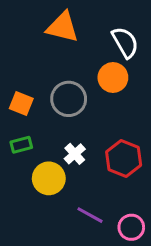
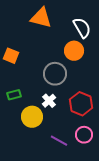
gray circle: (69, 99) -> (55, 74), moved
orange square: (21, 103) -> (11, 56), moved
pink circle: (131, 227) -> (84, 135), moved

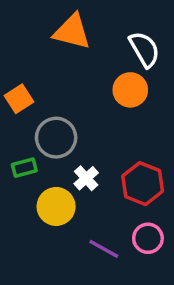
orange square: (11, 56) -> (19, 99), turned 35
gray circle: (55, 74) -> (56, 138), moved

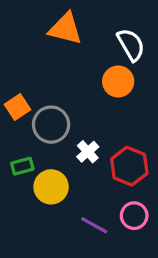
orange square: (19, 99) -> (18, 107), moved
green rectangle: (24, 168) -> (22, 166), moved
white cross: (86, 178) -> (88, 152), moved

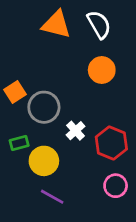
white semicircle: (131, 45) -> (99, 25), moved
purple line: (94, 225) -> (52, 197), moved

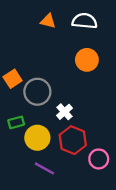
orange triangle: (56, 25) -> (48, 21), size x0.6
white semicircle: (99, 25) -> (85, 21), turned -55
red hexagon: (111, 143) -> (73, 140), moved

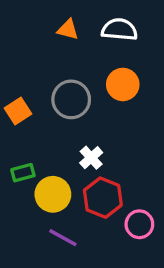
gray circle: (37, 92) -> (71, 99), moved

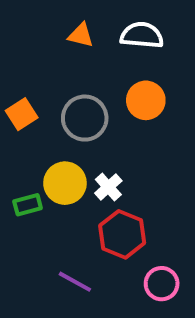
orange square: (18, 111) -> (22, 114), moved
yellow circle: (53, 194) -> (65, 183), moved
pink circle: (139, 224) -> (162, 284), moved

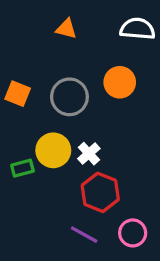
white semicircle: (142, 35) -> (138, 29), moved
orange square: (22, 114) -> (18, 94), turned -35
purple line: (75, 282) -> (84, 235), moved

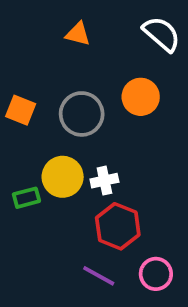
white semicircle: (138, 29) -> (162, 34), turned 36
white cross: (89, 154) -> (104, 181), turned 30

